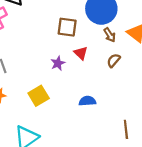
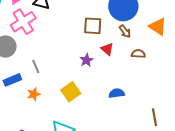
brown arrow: (110, 35) -> (125, 31), moved
brown semicircle: (114, 60) -> (138, 54), turned 56

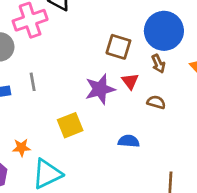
brown semicircle: (138, 54) -> (156, 102), moved
purple star: (86, 60) -> (100, 89), size x1.6
orange star: (34, 94) -> (21, 148), moved

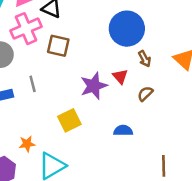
blue circle: (164, 31) -> (127, 29), moved
brown square: (118, 47) -> (58, 46), moved
brown semicircle: (156, 102) -> (145, 94), turned -56

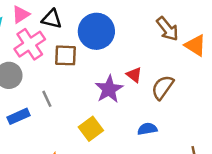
blue circle: (127, 29) -> (96, 31), moved
brown arrow: (144, 59) -> (167, 29), moved, size x1.5
brown semicircle: (145, 94) -> (163, 87), size x1.5

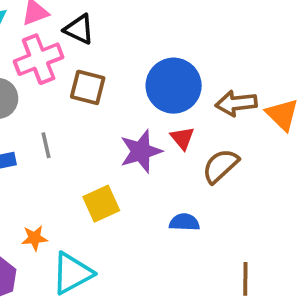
brown arrow: (167, 29) -> (236, 103), moved, turned 110
blue circle: (96, 31) -> (174, 86), moved

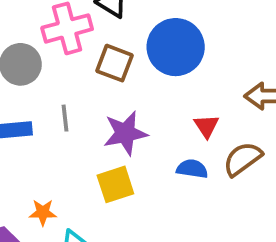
blue circle: (174, 86) -> (176, 47), moved
purple star: (141, 151) -> (125, 133), moved
blue semicircle: (184, 222) -> (192, 169), moved

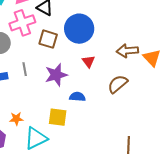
red triangle: (207, 126) -> (88, 61), moved
blue semicircle: (192, 169) -> (77, 97), moved
yellow square: (115, 184) -> (58, 117), moved, turned 30

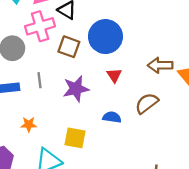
blue semicircle: (77, 97) -> (112, 117), moved
orange star: (16, 119) -> (29, 124), moved

